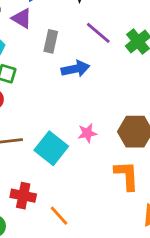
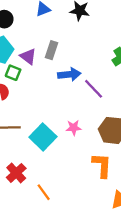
purple triangle: (22, 18) -> (28, 56), moved
purple line: (98, 33) -> (94, 89), moved
red cross: (23, 196) -> (16, 173), turned 30

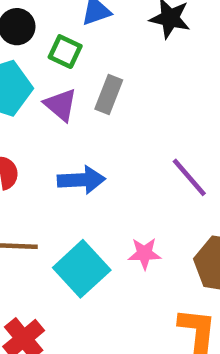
green square: (13, 73) -> (65, 52), moved
blue arrow: (69, 74) -> (81, 180), moved

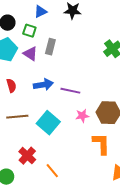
purple line: (189, 177) -> (70, 91), moved, turned -30
pink star: (144, 254) -> (82, 116), moved

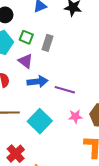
green square: (29, 31) -> (26, 37), moved
purple triangle: (30, 54) -> (25, 61), moved

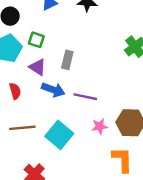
gray rectangle: (48, 43) -> (67, 60), moved
blue arrow: (37, 82) -> (53, 90), turned 30

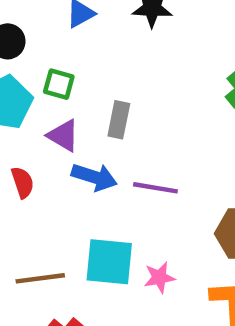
pink star: (100, 126) -> (159, 278), moved
brown line: (22, 128) -> (40, 278), moved
cyan square: (59, 135) -> (109, 262), turned -32

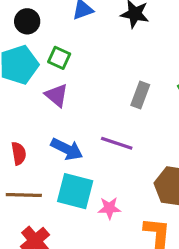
gray rectangle: (119, 120) -> (140, 95), moved
blue arrow: (94, 177) -> (67, 149), moved
red semicircle: (23, 182) -> (19, 153), moved

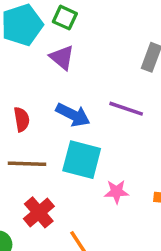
pink star: (109, 208) -> (117, 192), moved

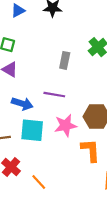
pink star: (117, 192) -> (66, 125), moved, size x1.5

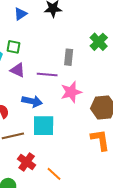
purple line: (54, 95) -> (47, 74), moved
pink star: (66, 125) -> (71, 92), moved

